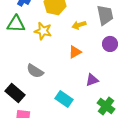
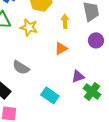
yellow arrow: (79, 25) -> (65, 21), turned 104
green cross: (106, 106) -> (92, 91), moved

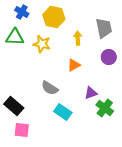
gray semicircle: (21, 67) -> (50, 88), moved

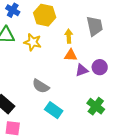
purple circle: (109, 57) -> (100, 67), moved
orange triangle: (74, 65) -> (71, 55), moved, turned 32
purple triangle: (91, 93) -> (82, 70), moved

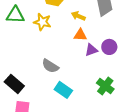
yellow arrow: (69, 36) -> (78, 16), turned -64

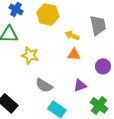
yellow star: (42, 22) -> (30, 55), moved
purple triangle: (91, 50) -> (80, 85), moved

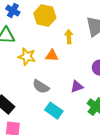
yellow arrow: (72, 35) -> (69, 37), turned 64
orange triangle: (74, 54) -> (52, 56), moved

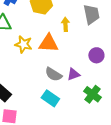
orange triangle: (52, 56) -> (48, 43), size x1.5
gray semicircle: (41, 87) -> (53, 74), moved

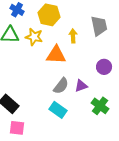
yellow star: (23, 44) -> (34, 37), moved
gray semicircle: (53, 74) -> (61, 86), turned -84

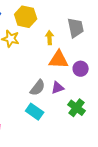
orange triangle: (56, 55) -> (59, 60), moved

